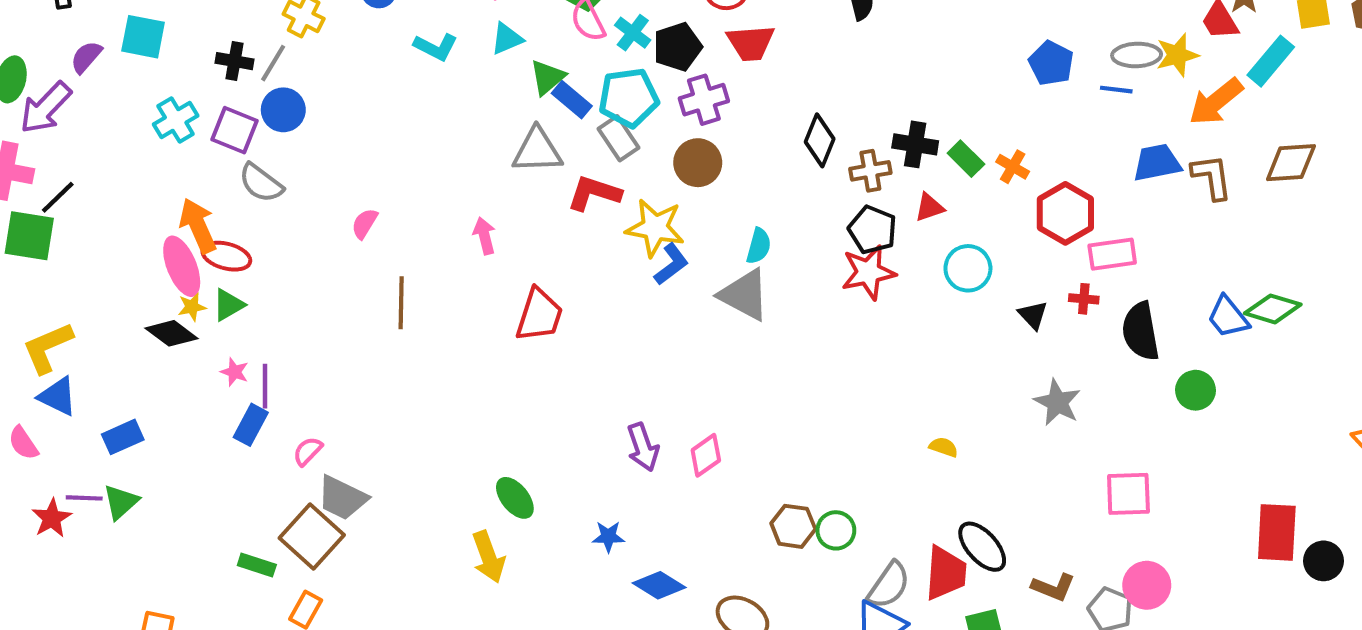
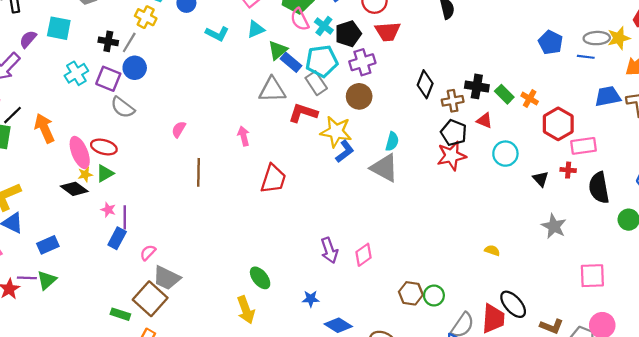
red triangle: (929, 207) -> (485, 121), turned 42
orange arrow: (198, 226) -> (44, 128), moved

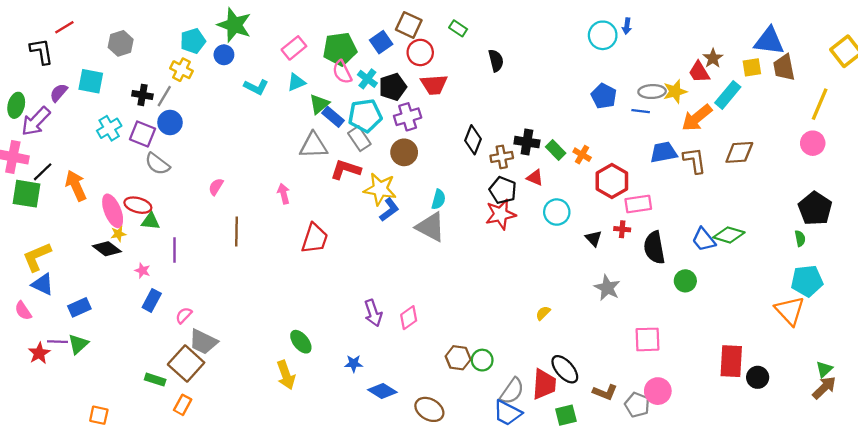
green triangle: (105, 173) -> (150, 221), moved, turned 36
purple line: (125, 217) -> (175, 250), moved
yellow semicircle: (492, 250) -> (543, 313), turned -64

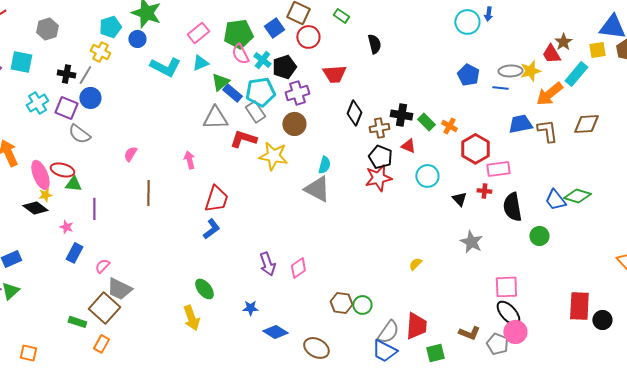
red trapezoid: (434, 85) -> (334, 74), moved
cyan L-shape: (256, 87) -> (165, 67), size x1.4
blue L-shape: (389, 210) -> (211, 229), moved
black ellipse: (565, 369) -> (508, 313), moved

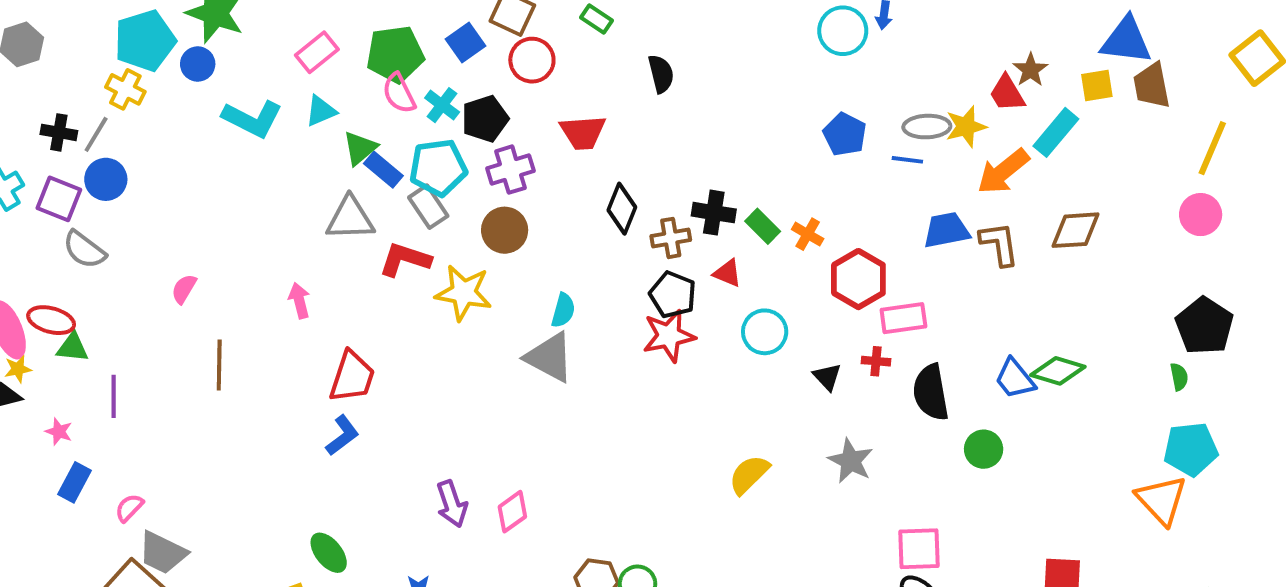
cyan pentagon: (110, 27) -> (145, 41), size x1.4
yellow semicircle: (415, 264) -> (749, 475), moved, size x1.6

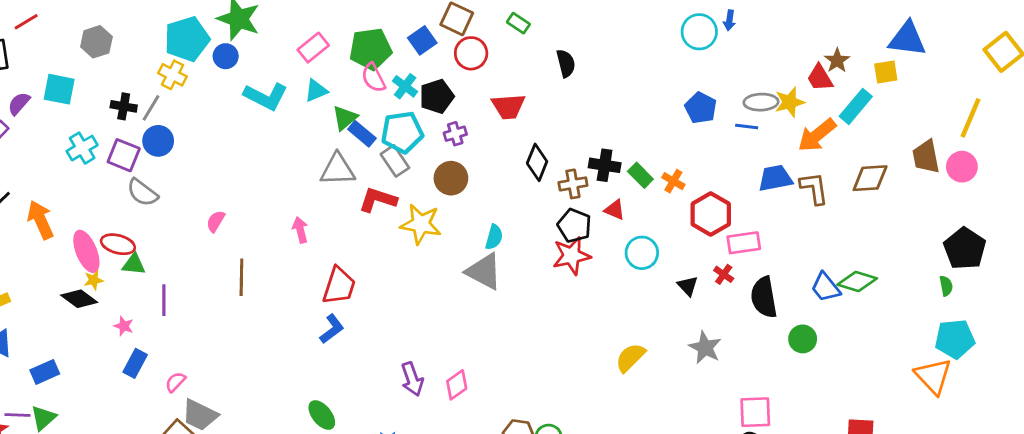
brown trapezoid: (1152, 85) -> (926, 157), moved
purple cross: (510, 170) -> (455, 134), size x0.7
red cross: (876, 361) -> (724, 274), turned 30

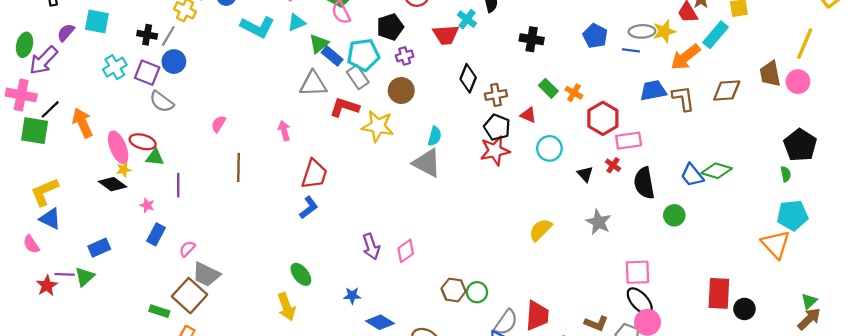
cyan cross: (405, 86) -> (467, 19), moved
black cross: (605, 165) -> (532, 39), moved
blue rectangle: (45, 372) -> (99, 248), moved

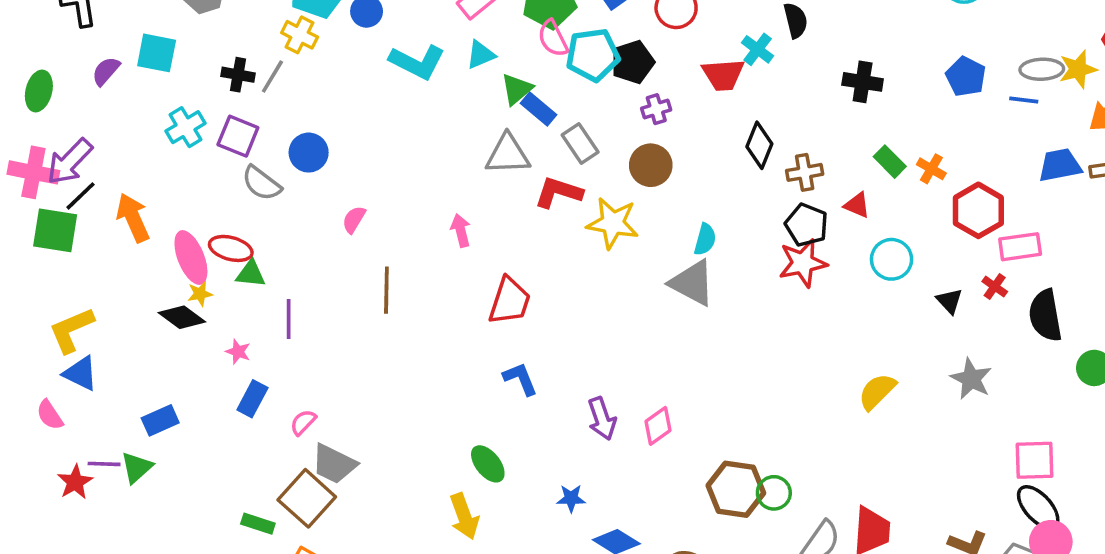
cyan pentagon: (363, 55) -> (593, 55), moved
purple arrow: (43, 60) -> (70, 162), moved
blue circle: (174, 62) -> (309, 153), moved
blue L-shape: (309, 208) -> (520, 379), moved, turned -75
brown hexagon: (454, 290) -> (736, 489), size x1.4

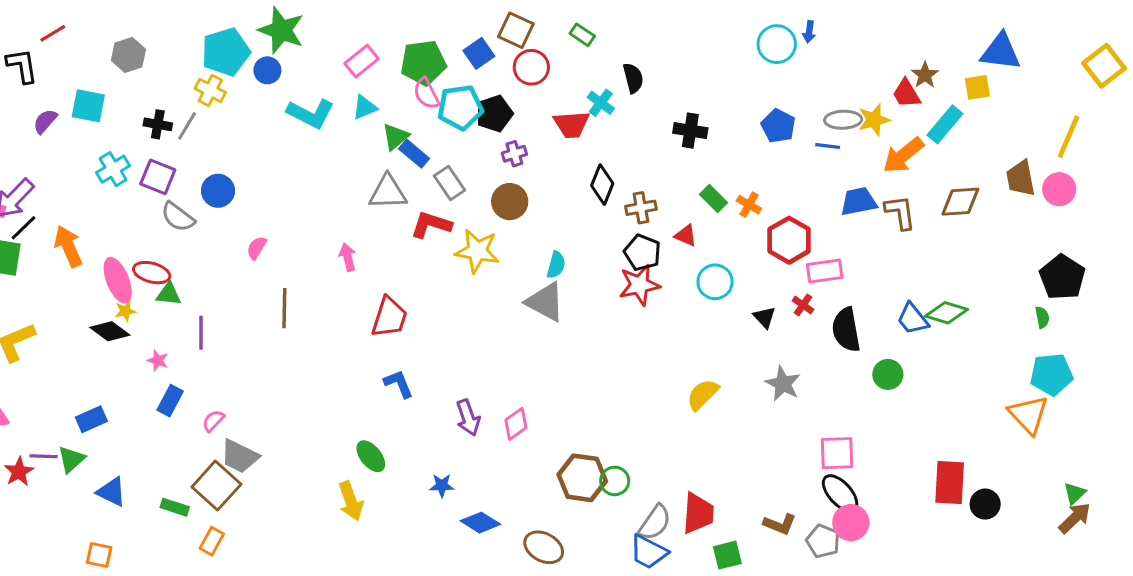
blue triangle: (81, 373) -> (111, 492), moved

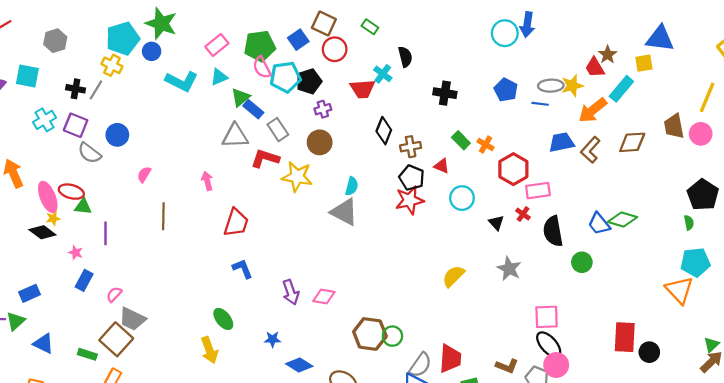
blue arrow: (809, 32) -> (527, 25), size x1.6
brown L-shape: (900, 212) -> (590, 150), turned -130
pink diamond: (516, 424) -> (324, 296), turned 45

